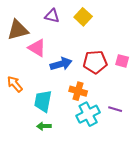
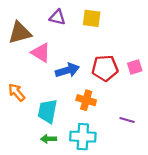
yellow square: (83, 17) -> (92, 18), turned -36
pink square: (122, 61) -> (135, 67), turned -32
cyan cross: (88, 114) -> (83, 137), moved, turned 30

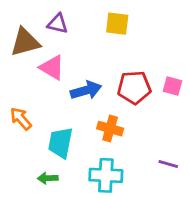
purple triangle: (57, 17) -> (58, 24), moved
pink square: (135, 67) -> (172, 86), turned 32
purple line: (127, 120) -> (168, 164), moved
green arrow: (49, 139) -> (48, 178), moved

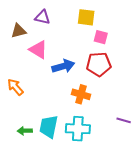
brown triangle: (25, 42) -> (18, 31), size x0.7
pink square: (172, 86) -> (101, 37), moved
cyan trapezoid: (60, 143) -> (49, 127), moved
green arrow: (48, 178) -> (25, 131), moved

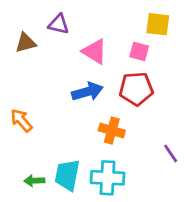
yellow square: (86, 17) -> (158, 24), moved
pink triangle: (38, 50) -> (95, 51), moved
purple line: (124, 120) -> (171, 153), moved, turned 40

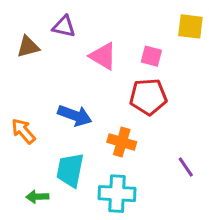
yellow square: (158, 24) -> (190, 26), moved
blue arrow: (87, 92) -> (75, 115), moved, turned 36
cyan trapezoid: (67, 175) -> (70, 170), moved

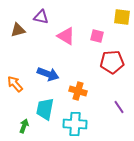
red pentagon: (148, 97) -> (112, 62), moved
green arrow: (37, 197) -> (24, 126), turned 112

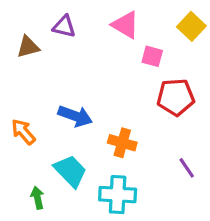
yellow square: (122, 17) -> (191, 26), turned 36
pink triangle: (66, 36) -> (125, 25), moved
cyan trapezoid: (45, 109) -> (70, 171), turned 125
green arrow: (24, 126) -> (37, 198), turned -32

